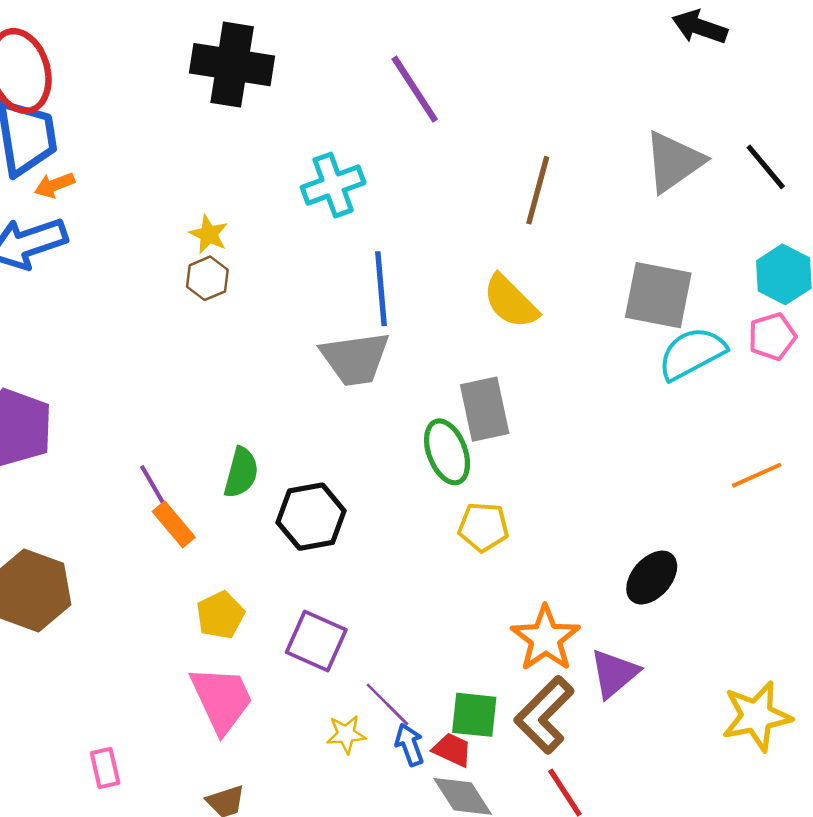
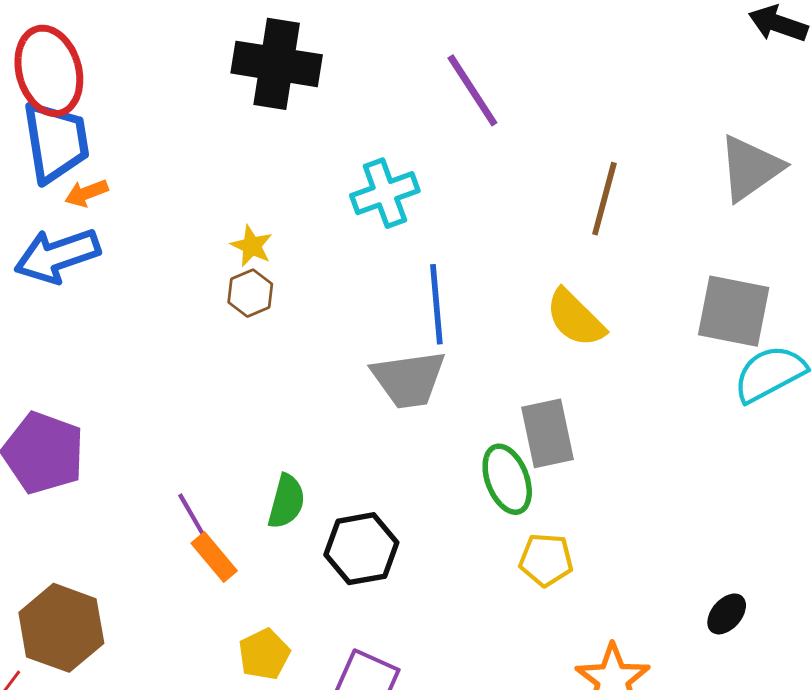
black ellipse: (652, 578) -> (727, 614), size x0.7

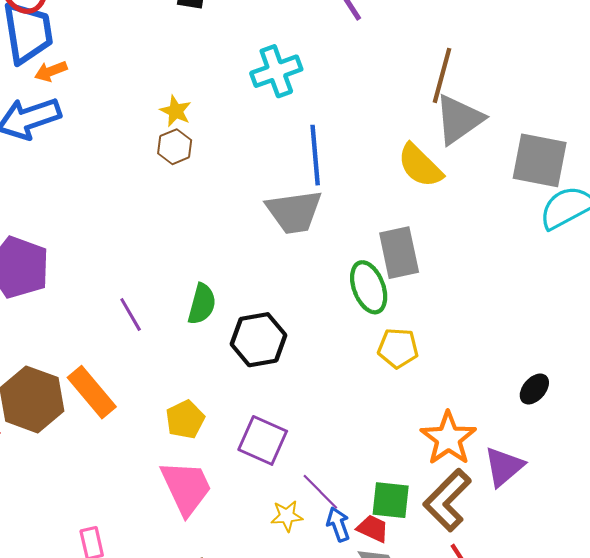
gray triangle: (750, 168) -> (459, 119), moved
orange rectangle: (214, 557) -> (92, 392), moved, size x1.4

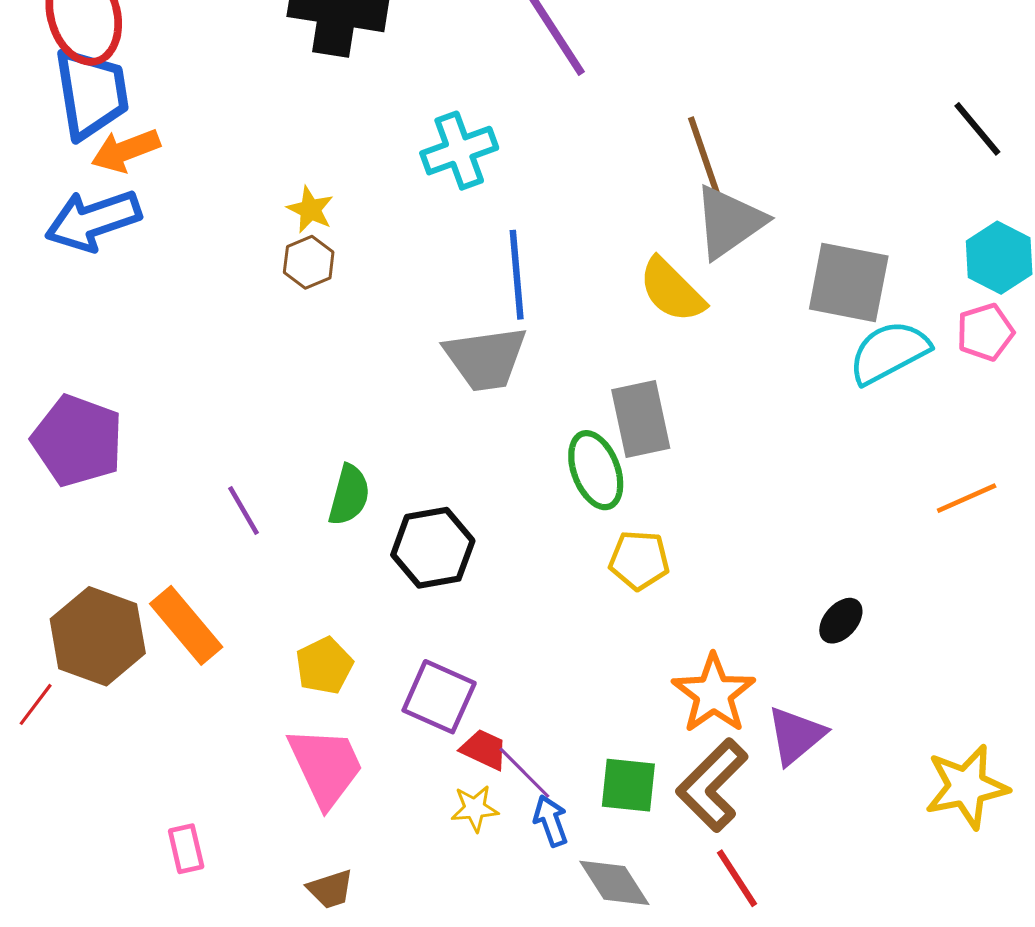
orange arrow: (51, 71) -> (126, 151), size x1.4
brown line: (442, 75) -> (704, 157), turned -34
red trapezoid: (373, 528) -> (484, 749), moved

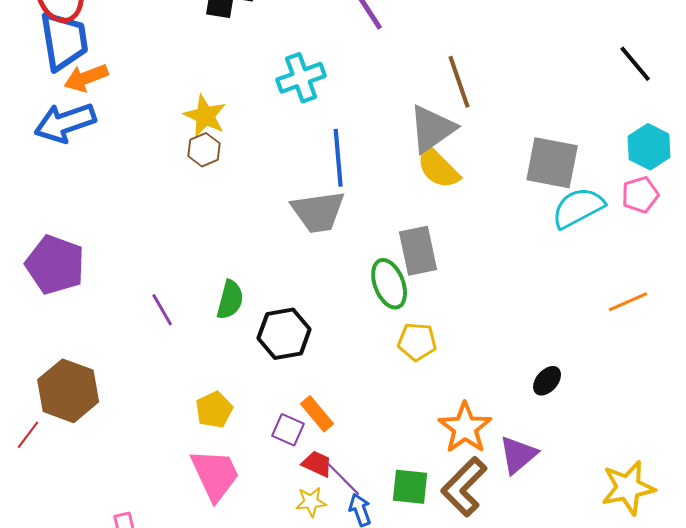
yellow star: (310, 210) -> (205, 116), size x1.4
gray triangle: (729, 222) -> (432, 129), moved
orange rectangle: (186, 625) -> (317, 414), moved, size x0.7
purple square: (439, 697) -> (288, 430), size x0.7

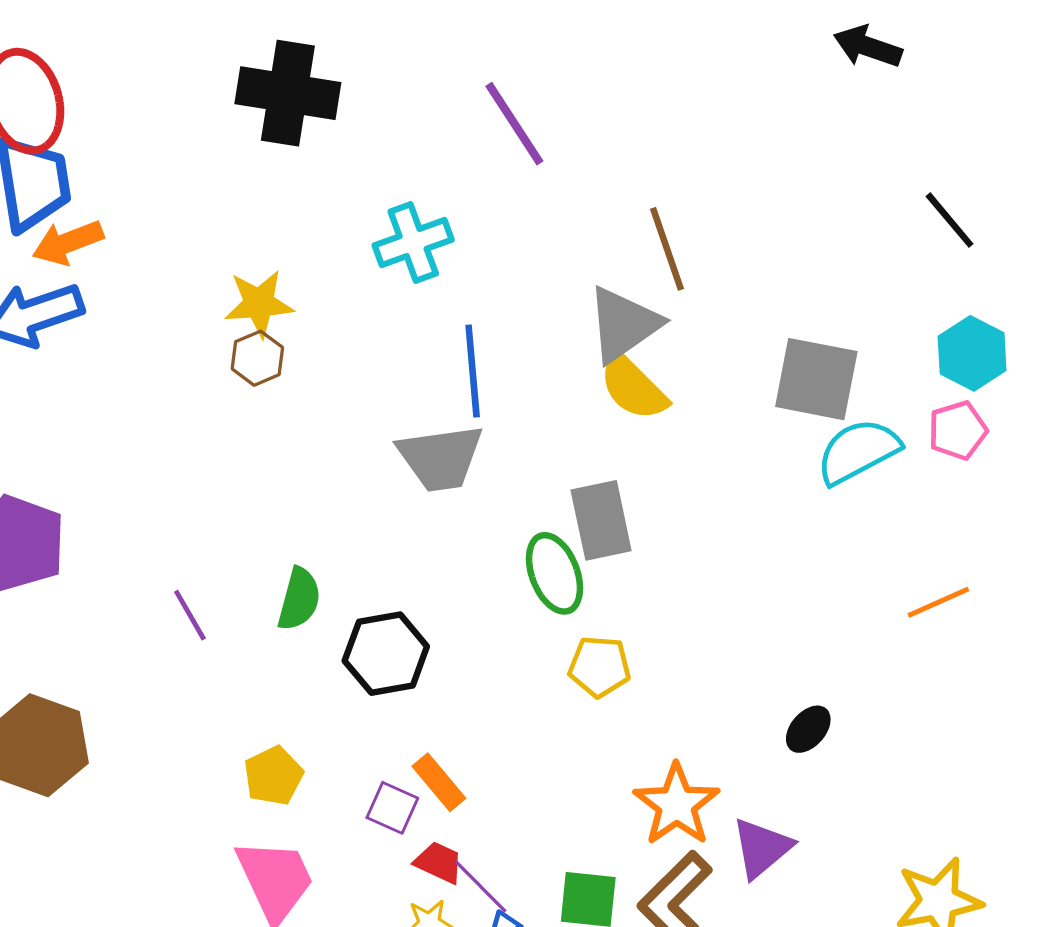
yellow star: (205, 116) -> (259, 304), turned -30

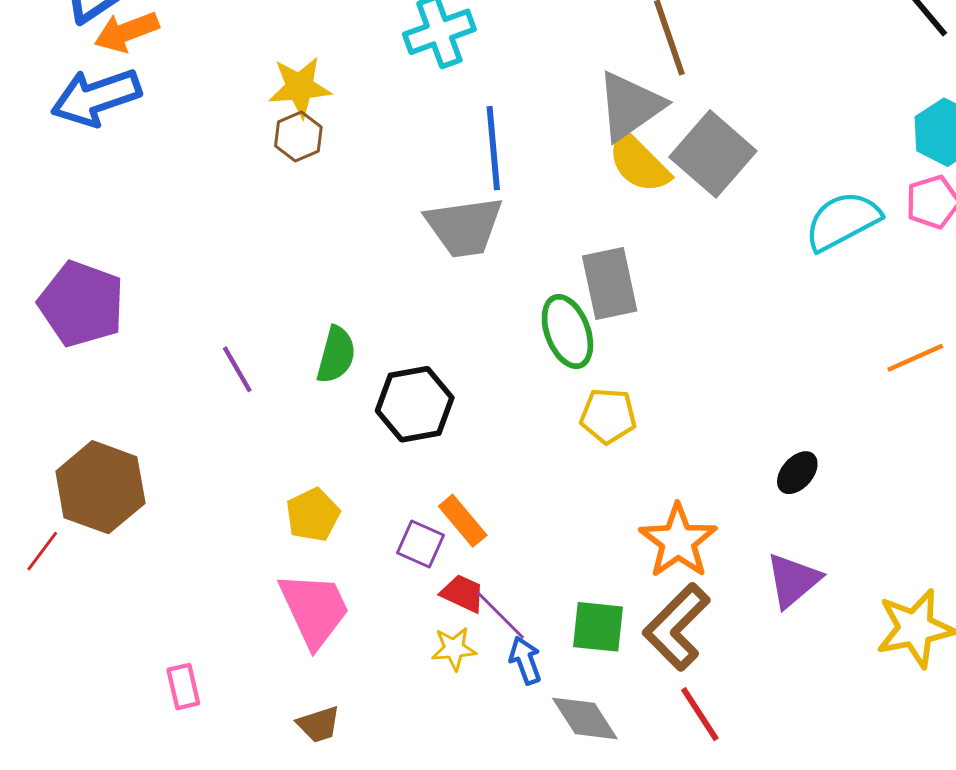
gray square: (816, 379) -> (713, 154), moved, turned 30
purple triangle: (762, 848) -> (793, 580), moved

